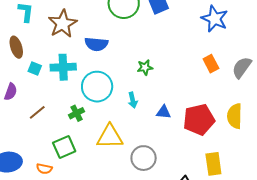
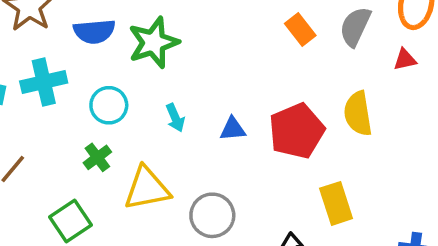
green star: (145, 67) -> (154, 43), moved, size x1.8
cyan circle: (97, 87) -> (109, 105), size x0.7
green cross: (77, 113) -> (97, 157), moved

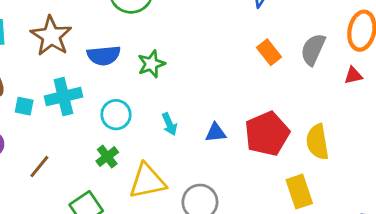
green star: (154, 43) -> (151, 64), size x0.7
yellow semicircle: (358, 114) -> (317, 142), moved

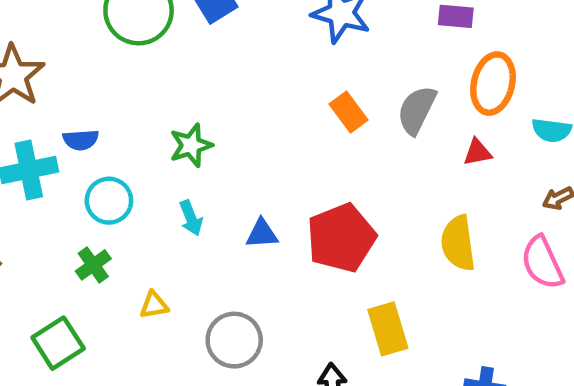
blue semicircle: (104, 55) -> (81, 140), moved, size x0.7
green star: (151, 64) -> (191, 145), moved
yellow semicircle: (317, 142) -> (458, 243), moved
yellow triangle: (147, 181) -> (154, 305), size x0.5

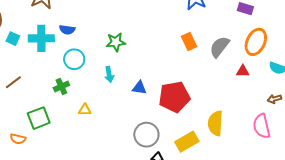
yellow semicircle: (458, 243) -> (215, 123), moved
yellow rectangle: (388, 329) -> (187, 142), turned 65
gray circle: (234, 340) -> (146, 135), moved

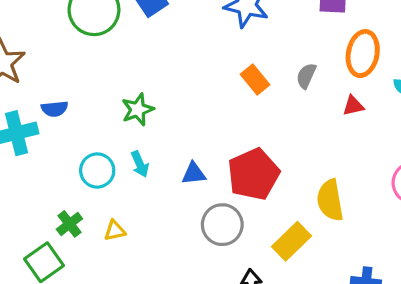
gray semicircle: (219, 47) -> (306, 76), size x0.7
cyan circle: (74, 59) -> (97, 171), moved
green cross: (61, 86) -> (69, 224), moved
gray circle: (146, 135) -> (222, 225), moved

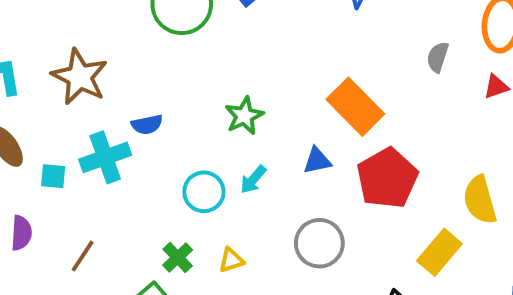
orange rectangle: (255, 80) -> (355, 107), moved, size x1.6
cyan arrow: (140, 164) -> (253, 179), turned 70
blue triangle: (194, 174) -> (317, 161), moved
gray circle: (222, 225) -> (319, 243), moved

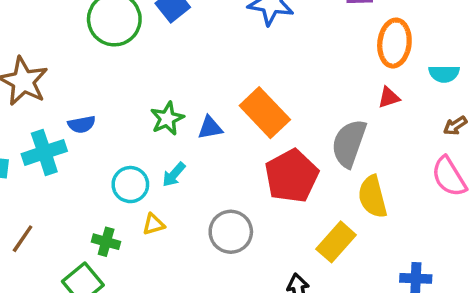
gray semicircle: (438, 57) -> (349, 143), moved, size x1.8
blue triangle: (317, 161) -> (210, 128), moved
green cross: (178, 258) -> (106, 242), turned -32
yellow triangle: (231, 260) -> (154, 224), moved

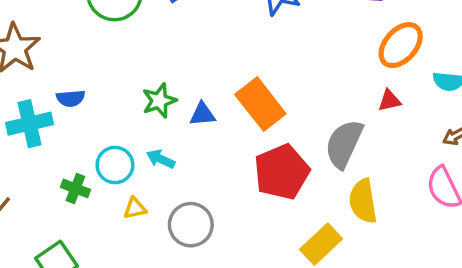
orange ellipse: (394, 43) -> (401, 45), turned 30
cyan arrow: (174, 175) -> (161, 159), turned 68
gray circle: (231, 232) -> (191, 225), moved
green cross: (106, 242) -> (75, 188), moved

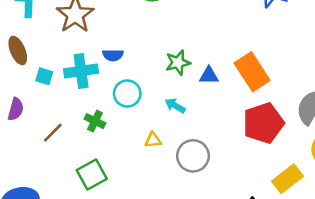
cyan circle: (115, 165) -> (127, 94), moved
green cross: (75, 188) -> (95, 121), moved

